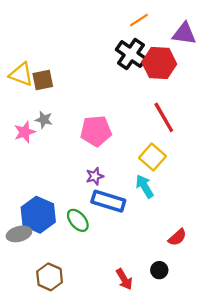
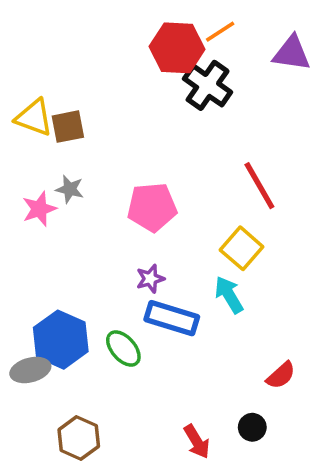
red hexagon: (159, 63) -> (177, 48), moved

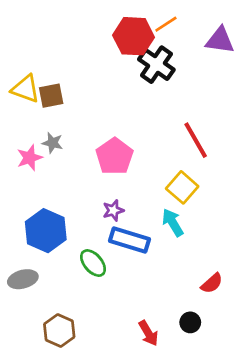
pink pentagon: (152, 207) -> (115, 156), turned -30
blue hexagon: (61, 340) -> (46, 231), moved

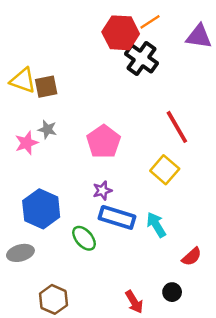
cyan arrow: (173, 222) -> (156, 225), moved

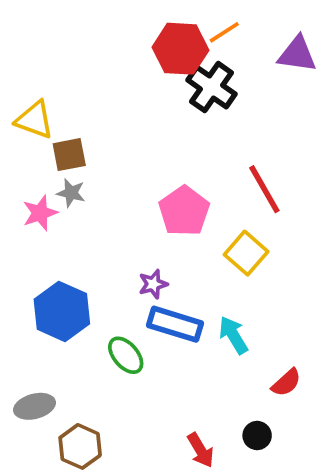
brown square: (46, 87) -> (69, 155), moved
pink pentagon: (104, 142) -> (184, 211), moved
gray ellipse: (20, 253) -> (35, 406), moved

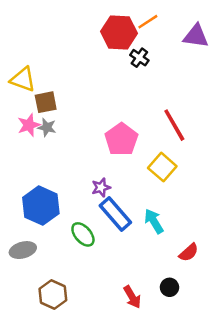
black cross: (211, 87) -> (139, 58), size x0.6
pink star: (40, 213) -> (29, 125), moved
blue rectangle: (175, 324) -> (115, 214), turned 32
gray ellipse: (35, 406) -> (23, 250), moved

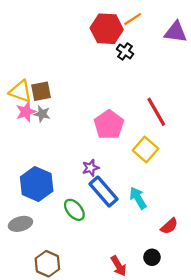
yellow triangle: (23, 79) -> (20, 91), moved

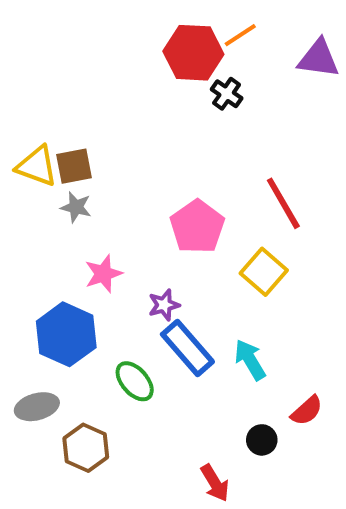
pink star: (26, 112) -> (103, 274), moved
black circle: (152, 257) -> (262, 440), moved
brown hexagon: (47, 264) -> (86, 448), moved

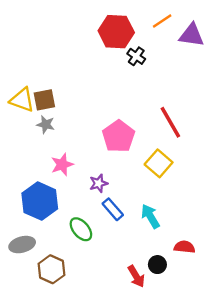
orange line: (240, 35) -> (162, 21), moved
blue rectangle: (187, 348) -> (113, 209), size x0.7
red semicircle: (307, 411) -> (184, 247), turned -132
red arrow: (215, 483) -> (136, 276), moved

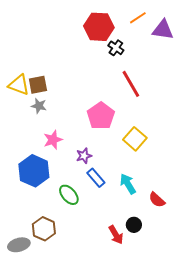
red line: (170, 122) -> (131, 84), moved
gray ellipse: (22, 245) -> (19, 245), moved
red semicircle: (184, 247) -> (157, 200), moved, turned -144

